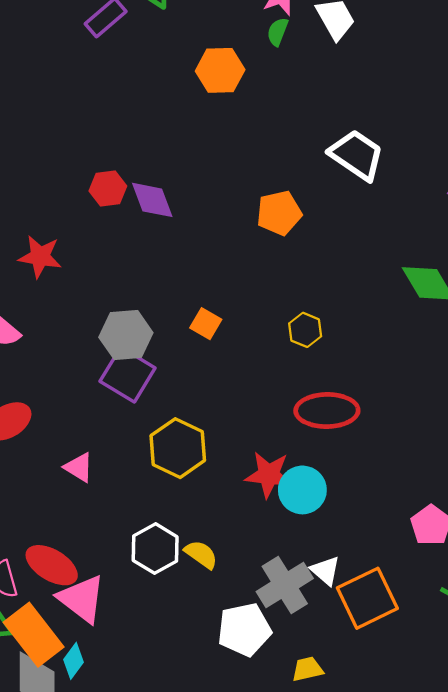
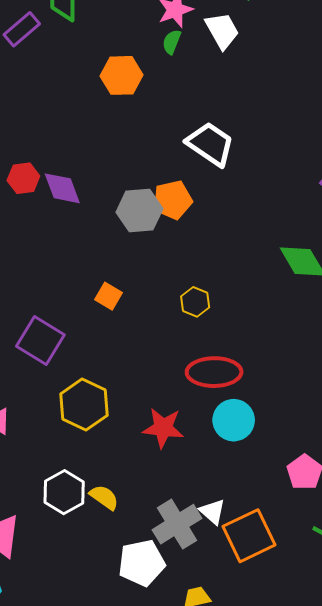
white trapezoid: (357, 155) -> (210, 144), moved
gray hexagon: (126, 335) -> (139, 210), moved
cyan circle: (302, 490) -> (234, 420), moved

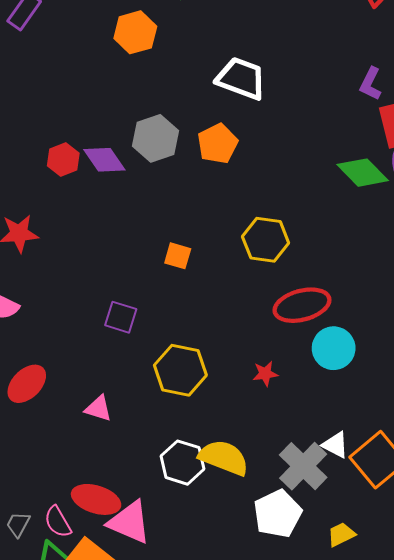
gray hexagon: (139, 210) -> (156, 138), moved
yellow hexagon: (195, 302) -> (266, 240), size x1.5
purple square: (40, 340) -> (121, 317), size x0.7
red star: (163, 428) -> (265, 374), size x0.6
yellow semicircle: (104, 497) -> (224, 458), size x1.6

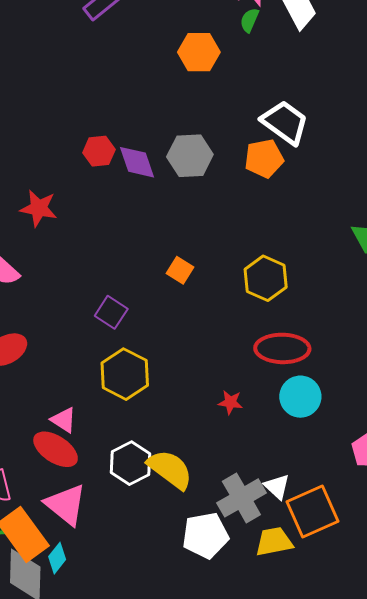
orange pentagon: (218, 144) -> (264, 158), moved
yellow hexagon: (180, 370) -> (125, 374), moved
pink triangle: (98, 408) -> (64, 420), moved
red ellipse: (96, 499) -> (56, 449), moved
yellow trapezoid: (341, 534) -> (274, 542), moved, size x1.4

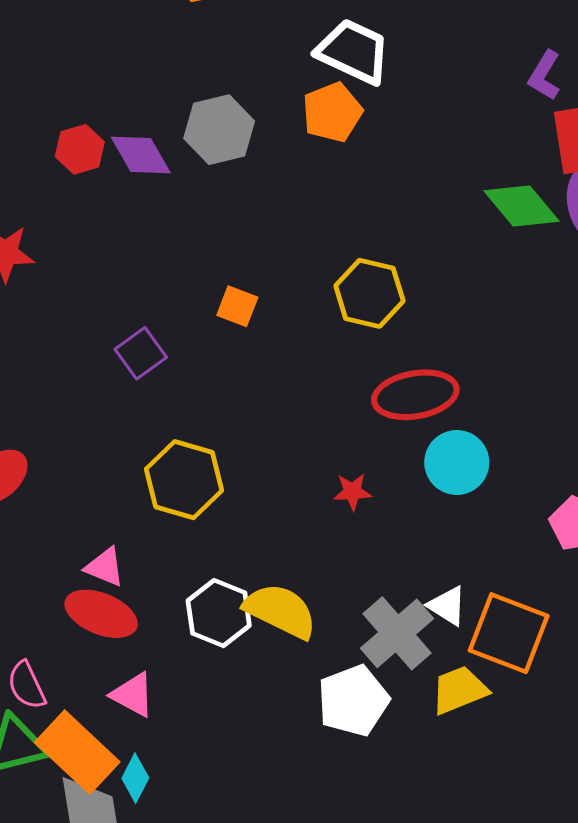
purple square: (111, 312) -> (141, 353), moved, turned 32
pink triangle: (66, 505) -> (133, 695), size x0.7
orange square: (312, 511) -> (509, 633), turned -34

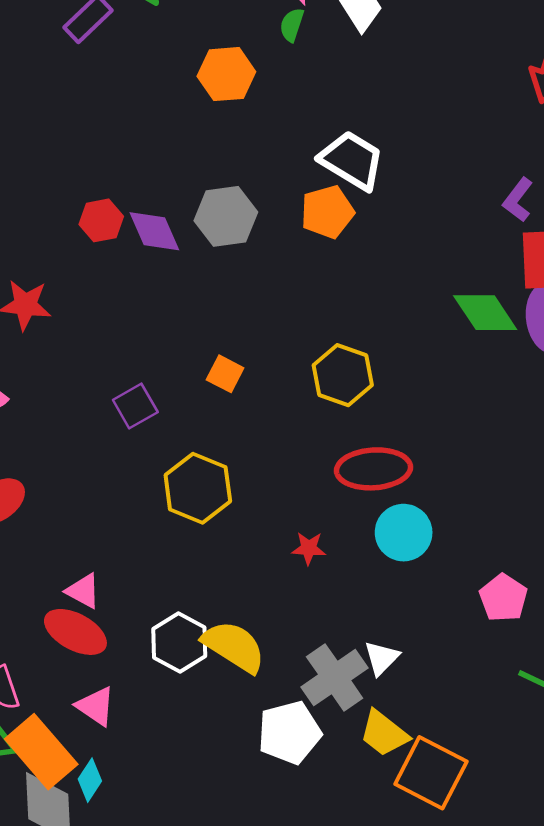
yellow hexagon: (184, 480) -> (198, 488), moved
white triangle: (447, 606) -> (382, 658), turned 36
orange square: (509, 633) -> (431, 773), moved
yellow trapezoid: (459, 690) -> (384, 733), turned -126

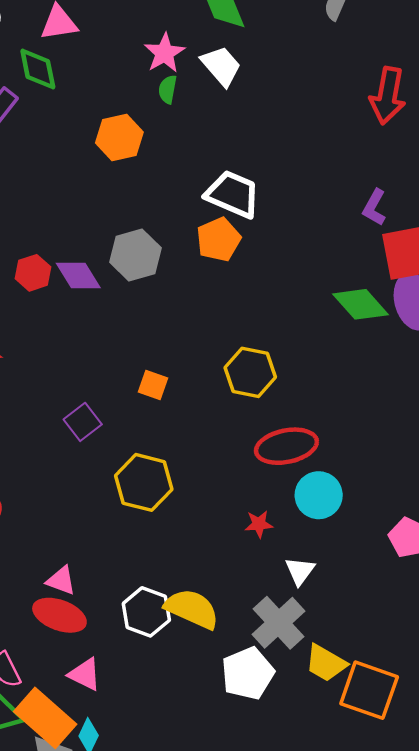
red star: (309, 548) -> (259, 524), moved
white triangle: (382, 658) -> (300, 571), moved

